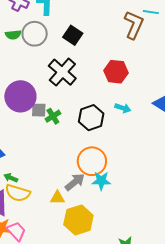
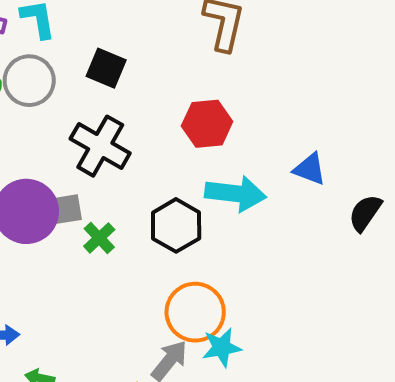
cyan arrow: (123, 108) -> (235, 194), size x1.8
gray square: (39, 110) -> (67, 209), moved

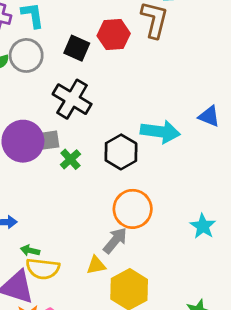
red hexagon: (207, 124) -> (114, 35), moved
cyan star: (222, 347) -> (203, 226), moved, turned -30

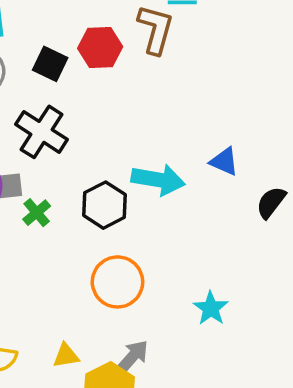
gray arrow: (115, 240) -> (132, 357), moved

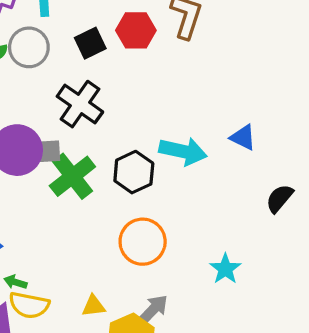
black square: (50, 64) -> (90, 43), turned 36
black semicircle: (271, 202) -> (279, 198), moved
green cross: (37, 213) -> (72, 176), size x1.8

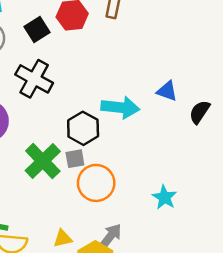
gray square: (49, 151) -> (75, 159), moved
green cross: (72, 176) -> (43, 161), moved
black semicircle: (279, 198) -> (200, 112), moved

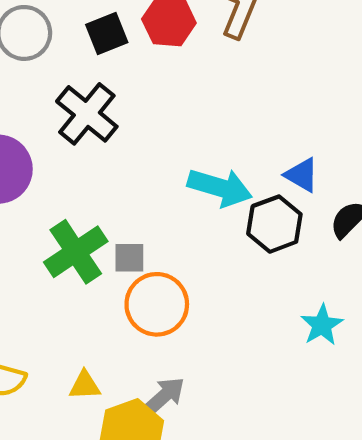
black hexagon: (83, 128) -> (274, 224), moved
cyan star: (164, 197) -> (322, 325), moved

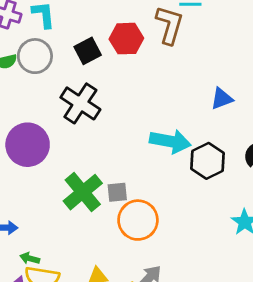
blue triangle: (302, 175) -> (222, 99), moved, turned -45

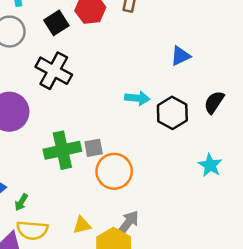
cyan arrow: (170, 141) -> (137, 98), size x0.7
green cross: (83, 192) -> (62, 150), turned 32
green arrow: (30, 258) -> (21, 202), moved, turned -70

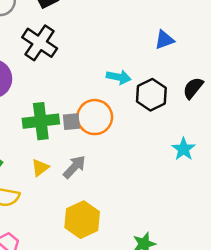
orange circle: (114, 171) -> (95, 117), moved
gray arrow: (128, 223) -> (74, 167), moved
yellow triangle: (82, 225) -> (40, 168), moved, turned -30

